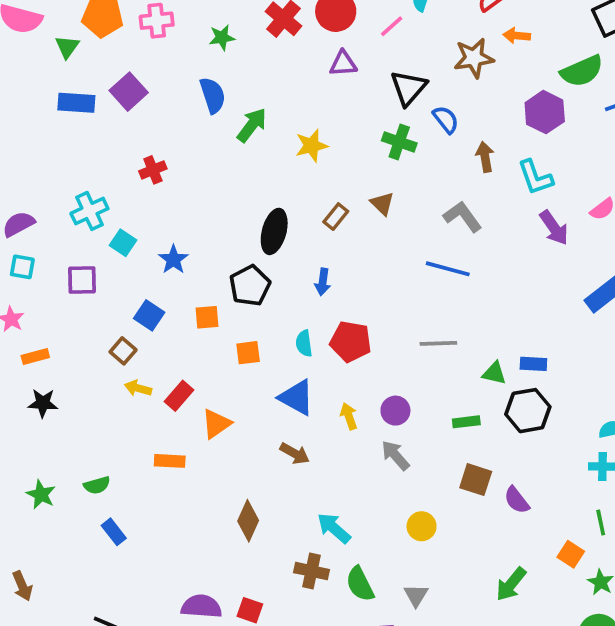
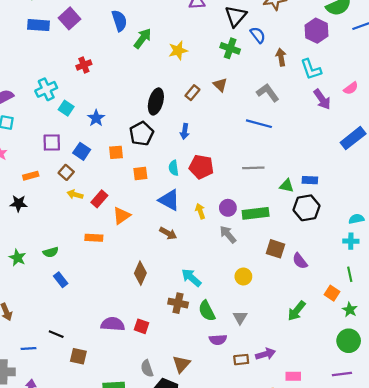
purple square: (82, 280) -> (52, 142), moved
orange rectangle: (35, 356) -> (31, 176), moved
green rectangle: (466, 422) -> (256, 213), moved, size x1.6

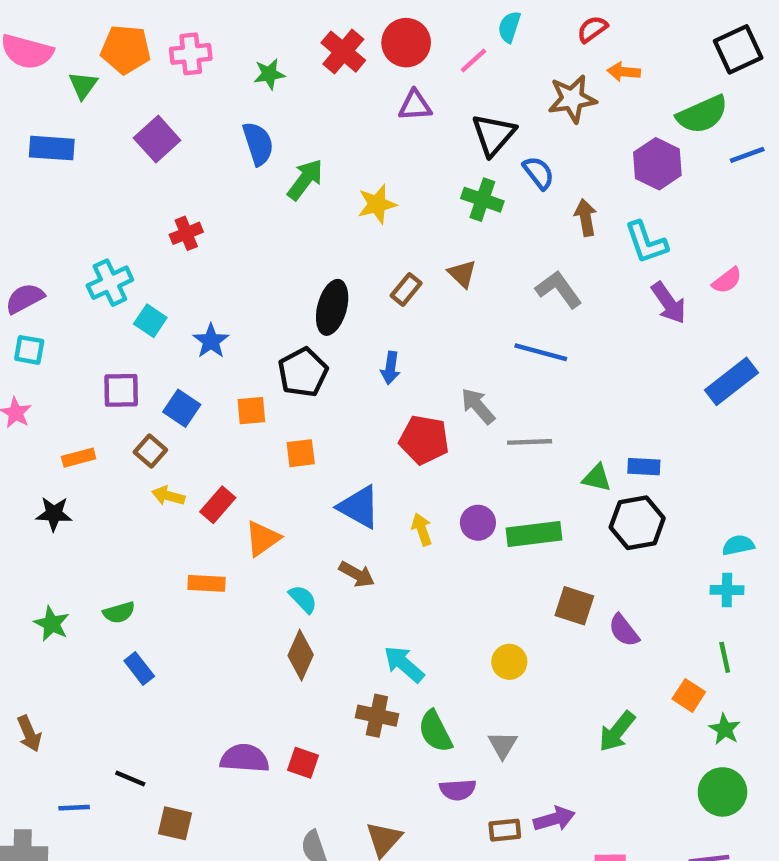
blue rectangle: (38, 25) -> (52, 148), moved
cyan semicircle: (174, 168) -> (303, 599), moved, turned 144
gray arrow: (228, 234) -> (478, 406), moved

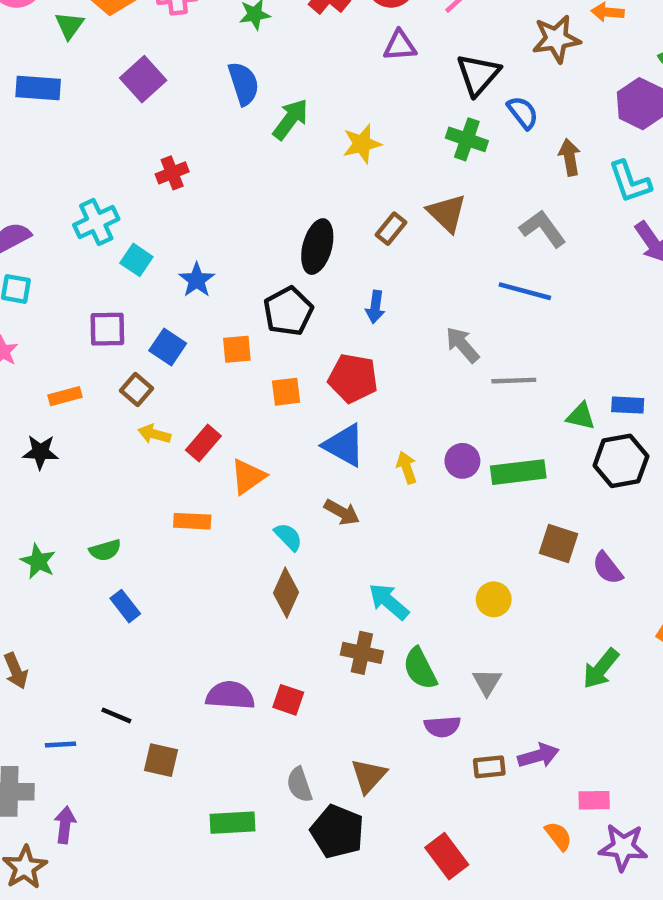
brown triangle: (462, 274) -> (447, 213), size x1.4
red pentagon: (424, 440) -> (353, 378), moved

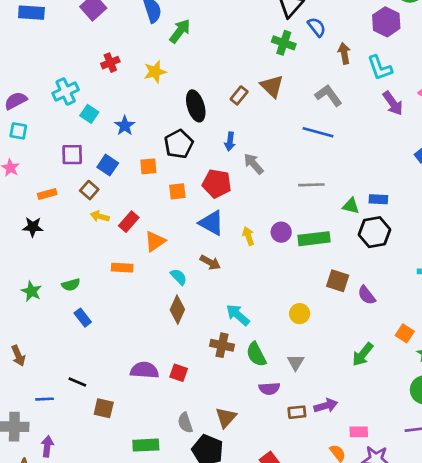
yellow star: (362, 144) -> (155, 72), moved
black ellipse: (317, 247) -> (196, 106), turned -32
gray arrow: (462, 345) -> (254, 164), moved

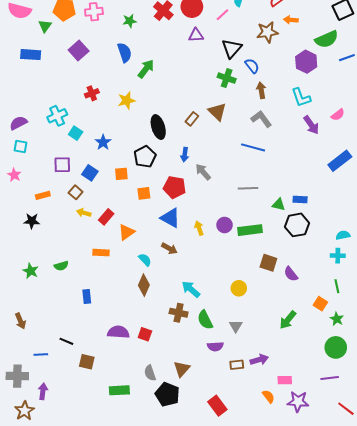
brown arrow: (344, 53) -> (261, 90), moved
blue rectangle: (83, 318) -> (87, 296), moved, turned 32

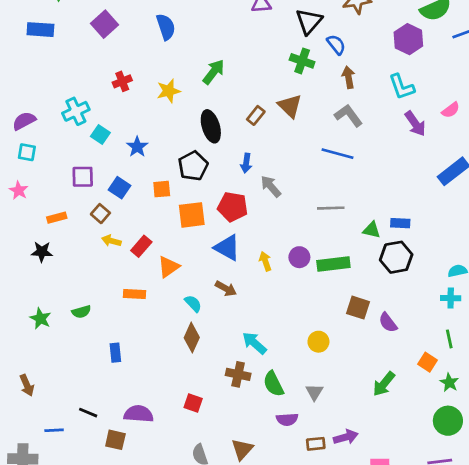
green arrow: (146, 69) -> (214, 72), moved
orange square: (144, 193) -> (192, 215), size x1.5
purple semicircle: (118, 332) -> (139, 414), moved

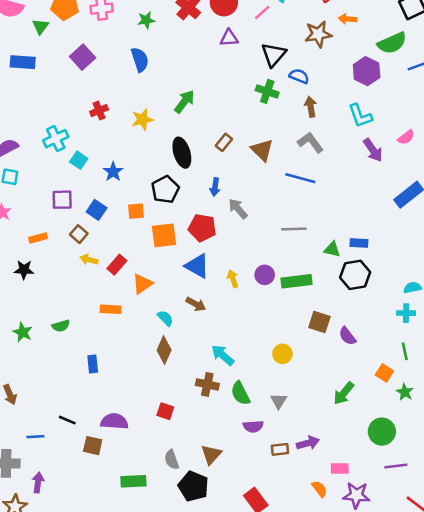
blue semicircle: (336, 45) -> (299, 76), turned -30
brown triangle: (290, 106) -> (262, 150), moved
green circle: (448, 421) -> (382, 432), moved

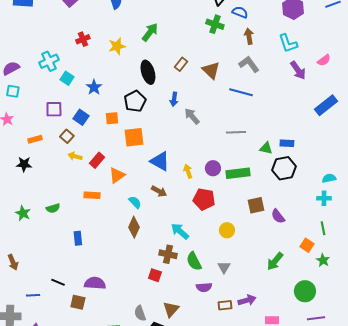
red pentagon: (202, 228) -> (204, 199), moved
brown square: (319, 322) -> (256, 205), turned -30
red square: (165, 411) -> (155, 275), moved

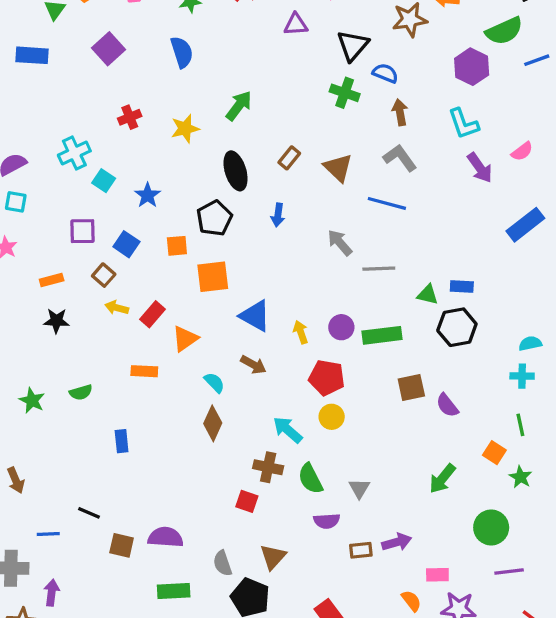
gray arrow: (192, 116) -> (340, 243), moved
black star: (24, 164) -> (56, 321), moved
yellow circle: (227, 230) -> (332, 417), moved
purple semicircle: (95, 283) -> (166, 537), moved

